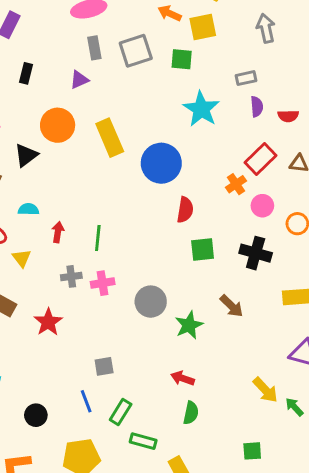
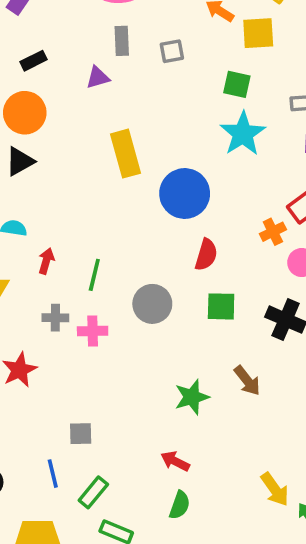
gray square: (136, 51) -> (172, 51), size x0.6
green square: (182, 59) -> (237, 84), moved
black rectangle: (26, 73) -> (33, 61), turned 42
orange circle: (58, 125) -> (25, 113), moved
gray circle: (151, 302) -> (152, 304), moved

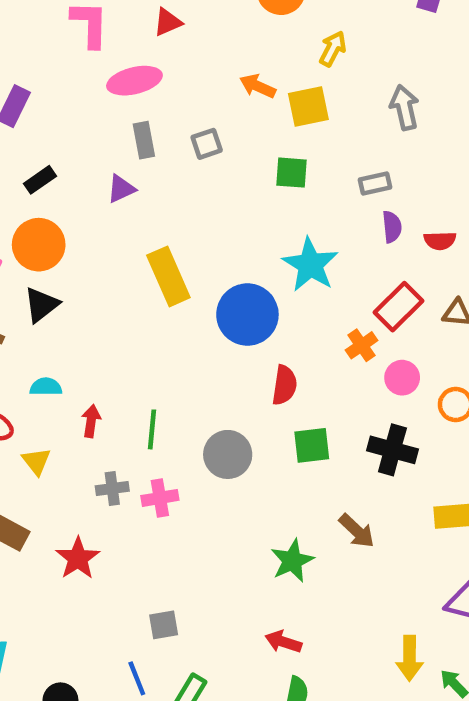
cyan star: (243, 134) -> (310, 265), moved
yellow arrow: (275, 489) -> (410, 658), turned 44

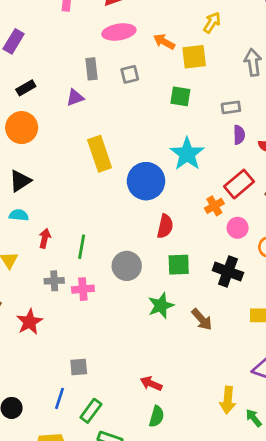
pink ellipse: (134, 81) -> (119, 32), moved
black triangle: (41, 305) -> (20, 181), moved
green star: (292, 561) -> (161, 306), moved
blue line: (137, 678) -> (59, 398), turned 35

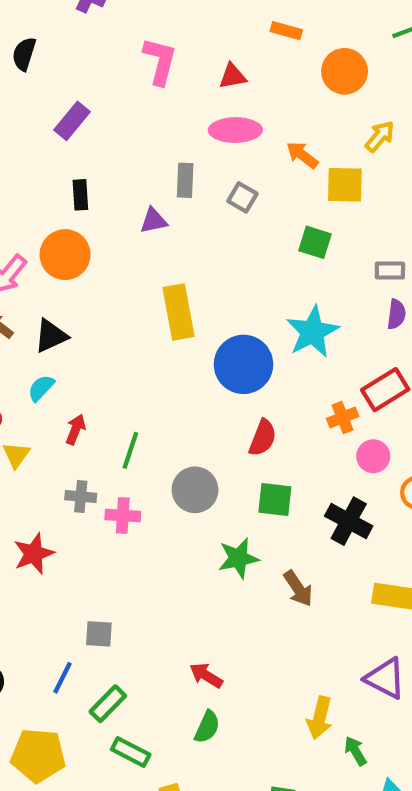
gray square: (130, 74) -> (242, 197), turned 36
black rectangle: (26, 88) -> (80, 195), turned -72
cyan semicircle: (19, 215) -> (41, 388), turned -60

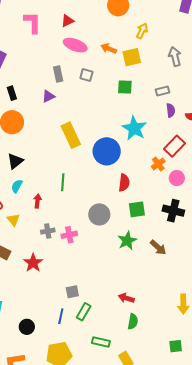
pink ellipse: (235, 130) -> (75, 45), turned 35
green line: (130, 450) -> (63, 182), moved
green rectangle: (108, 704) -> (84, 312), moved

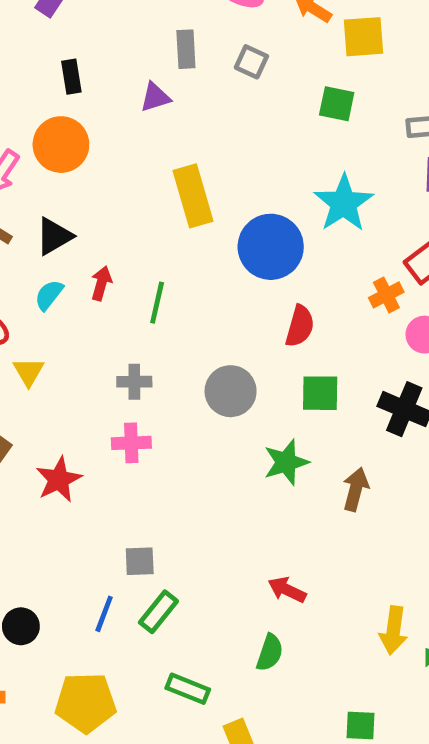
red arrow: (38, 201) -> (101, 283), moved
gray cross: (48, 231) -> (134, 382), moved
pink cross: (69, 235) -> (131, 443), moved
brown arrow: (158, 247) -> (356, 489), turned -126
red arrow: (126, 298) -> (287, 590), moved

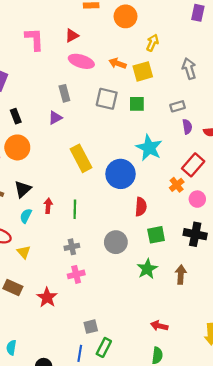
gray square: (251, 62) -> (107, 99), moved, size x1.5

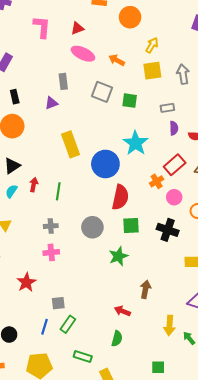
yellow square: (143, 71) -> (152, 71), moved
red semicircle: (141, 207) -> (120, 197), size x1.4
brown arrow: (181, 275) -> (145, 289), moved
red star: (47, 297) -> (26, 282), moved

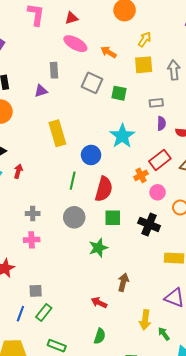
blue circle: (105, 164) -> (91, 155), size x0.7
green line: (58, 191) -> (73, 181), moved
green semicircle: (117, 339) -> (100, 336), moved

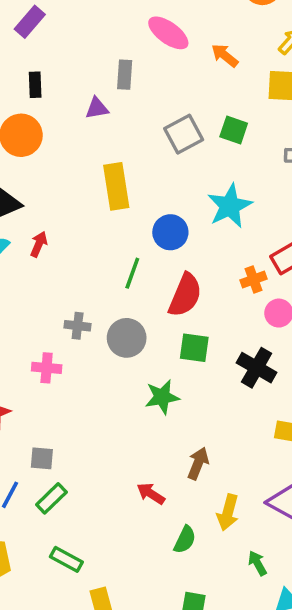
gray square: (92, 83) -> (184, 134), moved, turned 30
gray cross: (33, 213) -> (78, 326), moved
yellow arrow: (145, 320) -> (228, 512), moved
green semicircle: (100, 336) -> (185, 540), moved

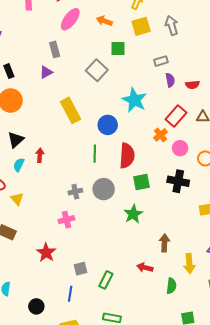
pink ellipse: (168, 33) -> (70, 19), turned -70
green square: (234, 130) -> (118, 48), moved
green rectangle: (51, 498) -> (106, 280), moved

